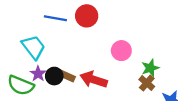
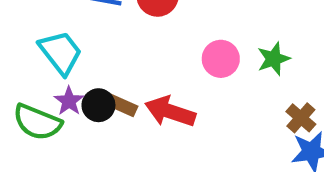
green star: (150, 68) -> (273, 59), moved
brown cross: (147, 83) -> (301, 118), moved

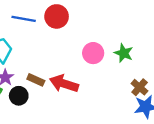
green star: (273, 59) -> (124, 53), turned -30
black circle: (98, 105) -> (19, 96), moved

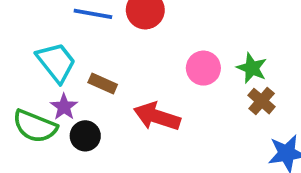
brown rectangle: (36, 80) -> (103, 84), moved
brown cross: (140, 87) -> (262, 101), moved

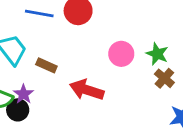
purple star: (64, 107) -> (23, 94), moved
black circle: (85, 136) -> (18, 110), moved

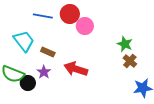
pink circle: (121, 54) -> (85, 26), moved
purple star: (23, 94) -> (44, 72), moved

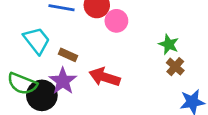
purple star: (44, 72) -> (63, 81), size x1.5
black circle: (28, 83) -> (42, 95), size x1.5

